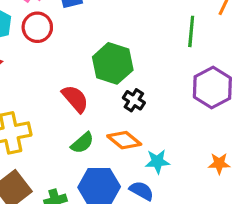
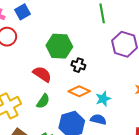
green semicircle: (82, 143) -> (43, 101), moved

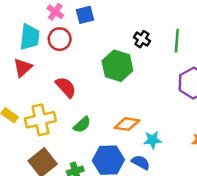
black cross: (78, 65) -> (142, 39), moved
red semicircle: (42, 74) -> (66, 87), moved
orange diamond: (79, 91) -> (127, 124), turned -30

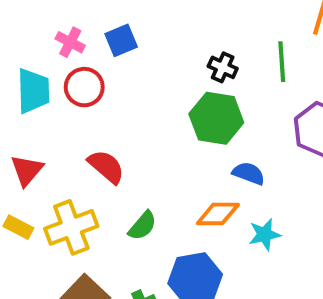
green hexagon: (117, 66) -> (216, 118), moved
red triangle: (23, 68) -> (27, 170), moved
blue semicircle: (141, 162) -> (249, 173), moved

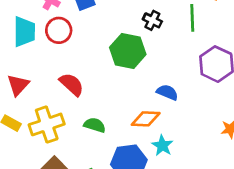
green hexagon: (216, 118) -> (128, 51), moved
green semicircle: (143, 226) -> (95, 125), turned -115
cyan star: (265, 235) -> (162, 146), moved, turned -30

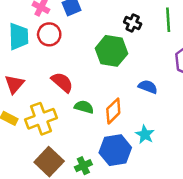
orange diamond: (146, 119) -> (113, 111), moved, turned -45
green semicircle: (95, 125) -> (84, 107), moved

